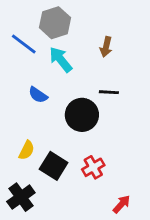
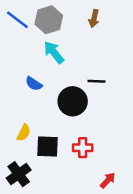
blue line: (24, 44) -> (17, 20), moved
brown arrow: (106, 47) -> (94, 18), moved
black square: (54, 166) -> (48, 146), turned -30
red cross: (93, 167) -> (83, 148), turned 30

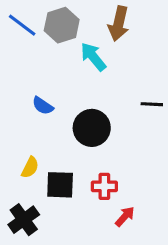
brown arrow: (94, 18) -> (119, 24), size x1.5
cyan arrow: (54, 52) -> (93, 57), moved
black line: (96, 81) -> (152, 104), moved
red arrow: (108, 180) -> (125, 216), moved

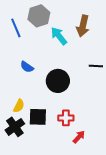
brown arrow: (119, 24) -> (83, 26), moved
blue line: (22, 25) -> (16, 28), moved, turned 30
black cross: (24, 220) -> (15, 127), moved

